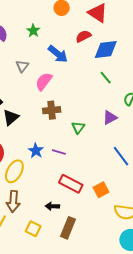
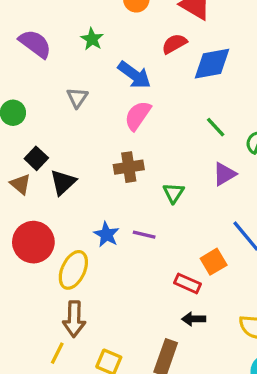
green line: (106, 78) -> (216, 127), moved
pink semicircle: (44, 81) -> (138, 116), moved
red rectangle: (71, 184) -> (187, 283), moved, size x0.7
orange square: (101, 190) -> (214, 262), moved
black arrow: (52, 206) -> (194, 319), moved

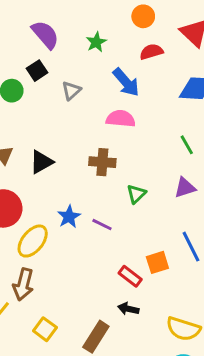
red semicircle: (174, 44) -> (151, 52), moved
pink semicircle: (138, 116) -> (121, 119), turned 48
black square: (36, 158) -> (37, 71), moved

